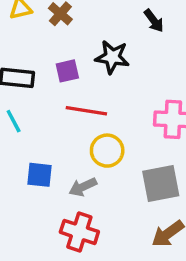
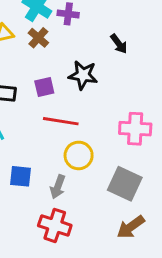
gray square: (161, 183) -> (125, 184), turned 36
gray arrow: (83, 187) -> (58, 187), turned -45

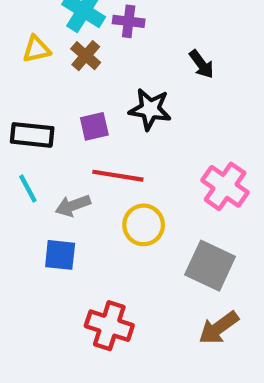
pink cross: (135, 129) -> (225, 186), turned 32
gray arrow: (58, 187) -> (73, 206), moved, turned 50

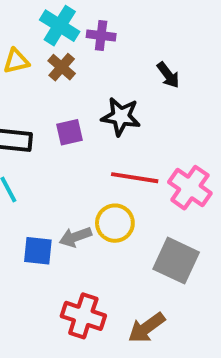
red line: (118, 176) -> (135, 178), moved
gray arrow: (73, 206) -> (75, 237), moved
brown arrow: (219, 328) -> (147, 328), moved

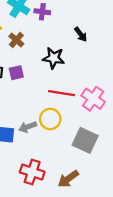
brown cross: (62, 67) -> (16, 40), moved
purple square: (70, 132) -> (16, 73), moved

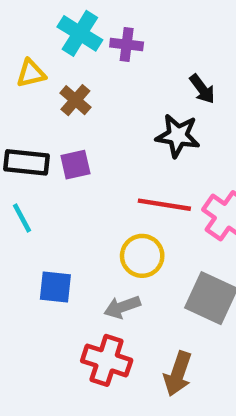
black star: (54, 58) -> (178, 136), moved
gray arrow: (28, 127) -> (122, 307), moved
brown arrow: (68, 179) -> (178, 374), turned -35

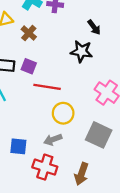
purple square: (75, 165) -> (29, 66), turned 35
red line: (164, 205) -> (47, 87), moved
blue square: (55, 287) -> (18, 146), moved

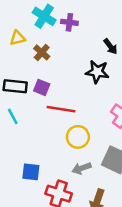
gray arrow: (53, 140) -> (82, 168), moved

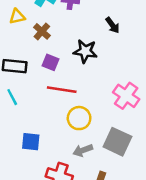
black star: (97, 72) -> (85, 51), moved
purple square: (42, 87) -> (51, 62), moved
blue square: (31, 172) -> (31, 142), moved

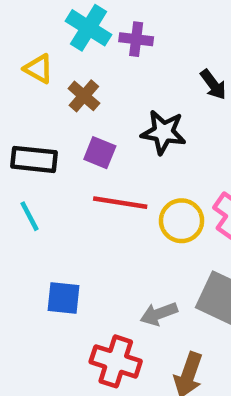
yellow triangle: (17, 17) -> (39, 69), turned 42
yellow circle: (79, 118) -> (182, 221), moved

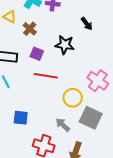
yellow circle: (182, 221) -> (73, 98), moved
gray arrow: (159, 314) -> (63, 125), turned 63

